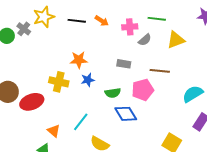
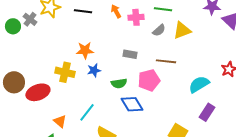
orange arrow: (102, 21) -> (116, 11), moved, turned -152
gray semicircle: (145, 40) -> (159, 30), moved

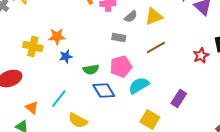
gray rectangle: (130, 54) -> (119, 38), moved
brown line: (166, 61) -> (156, 48), moved, turned -36
yellow cross: (65, 72) -> (33, 47), moved
cyan semicircle: (199, 84) -> (139, 86), moved

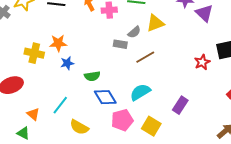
gray semicircle: (131, 17) -> (134, 32), moved
brown line: (156, 48) -> (145, 57), moved
pink pentagon: (121, 67) -> (122, 120), moved

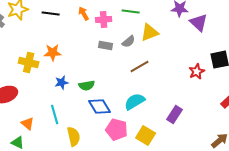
gray rectangle: (120, 44) -> (106, 46), moved
blue star: (67, 63) -> (62, 83), moved
cyan line: (60, 105) -> (55, 115), turned -54
pink pentagon: (122, 120) -> (117, 130), turned 30
yellow semicircle: (79, 127) -> (74, 137), turned -132

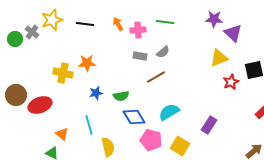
yellow triangle: (150, 33) -> (219, 58), moved
brown line: (140, 67) -> (156, 77), moved

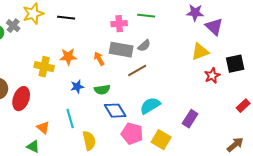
orange arrow: (118, 24) -> (99, 59), moved
gray rectangle: (140, 56) -> (121, 50), size x1.6
red ellipse: (40, 105) -> (21, 99), turned -50

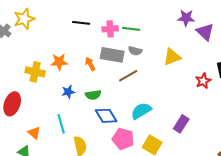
green line: (146, 16) -> (131, 29), moved
black line: (66, 18) -> (81, 23), moved
gray semicircle: (144, 46) -> (135, 51), turned 56
yellow triangle: (200, 52) -> (172, 57), moved

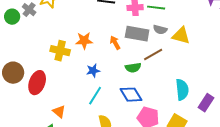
yellow triangle: (172, 57) -> (181, 36), moved, turned 36
green semicircle: (93, 95) -> (133, 68), moved
cyan semicircle: (141, 111) -> (182, 90), moved, turned 115
cyan line: (61, 124) -> (95, 96), moved, turned 48

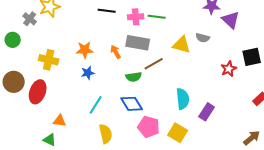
green circle: (12, 17) -> (13, 40), moved
gray semicircle: (160, 30) -> (203, 38), moved
yellow cross: (60, 51) -> (49, 60), moved
blue star: (93, 71) -> (88, 73), moved
orange triangle: (59, 112) -> (60, 121), turned -32

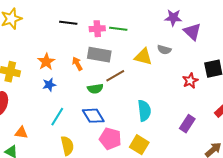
orange star: (85, 50) -> (46, 62), turned -30
purple rectangle: (207, 112) -> (187, 124), moved

